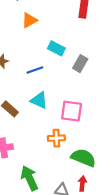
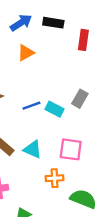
cyan rectangle: (56, 48) -> (55, 109), moved
cyan triangle: (39, 100) -> (33, 149), moved

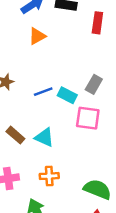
pink square: (71, 149) -> (88, 118), moved
orange cross: (55, 178) -> (49, 176), moved

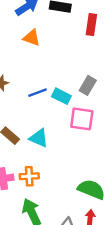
orange triangle: (37, 36) -> (32, 38), turned 48
orange cross: (49, 176) -> (29, 176), moved

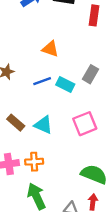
orange triangle: (32, 38) -> (50, 49), moved
pink square: (82, 119) -> (85, 124), moved, turned -30

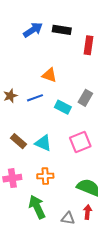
blue line: (42, 81) -> (35, 98), moved
orange cross: (34, 162) -> (45, 176), moved

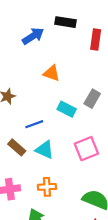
blue arrow: (33, 30) -> (33, 36), moved
blue line: (35, 98) -> (34, 124), moved

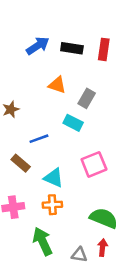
black rectangle: (66, 22) -> (72, 48), moved
gray rectangle: (92, 99) -> (87, 98), moved
cyan triangle: (45, 150) -> (54, 178), moved

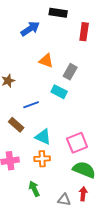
black rectangle: (72, 48) -> (58, 13), moved
pink square: (94, 164) -> (77, 143), moved
green arrow: (43, 241) -> (34, 189), size x0.7

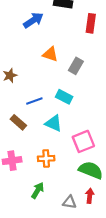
cyan rectangle: (59, 92) -> (64, 97), moved
cyan triangle: (43, 137) -> (54, 123), moved
green arrow: (34, 189) -> (38, 190), turned 56

